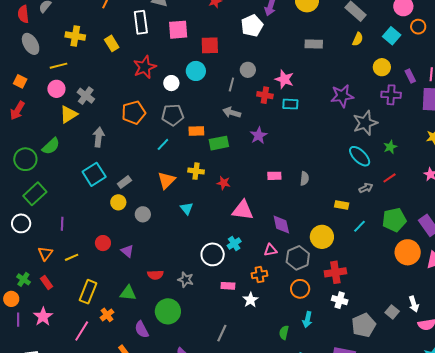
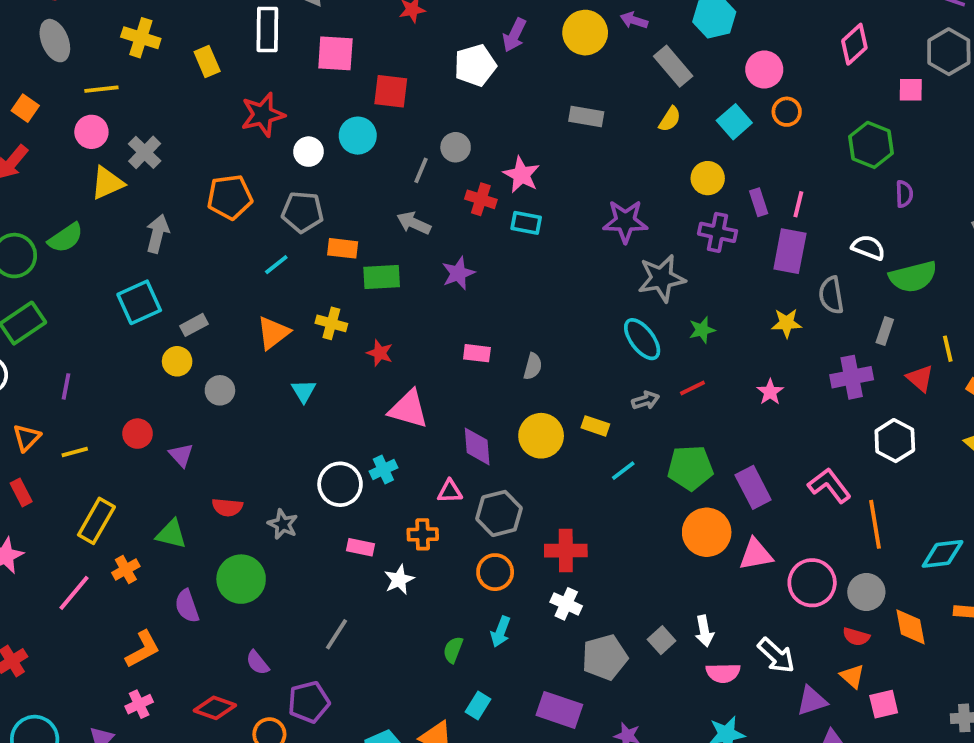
yellow circle: (322, 237) -> (541, 436), moved

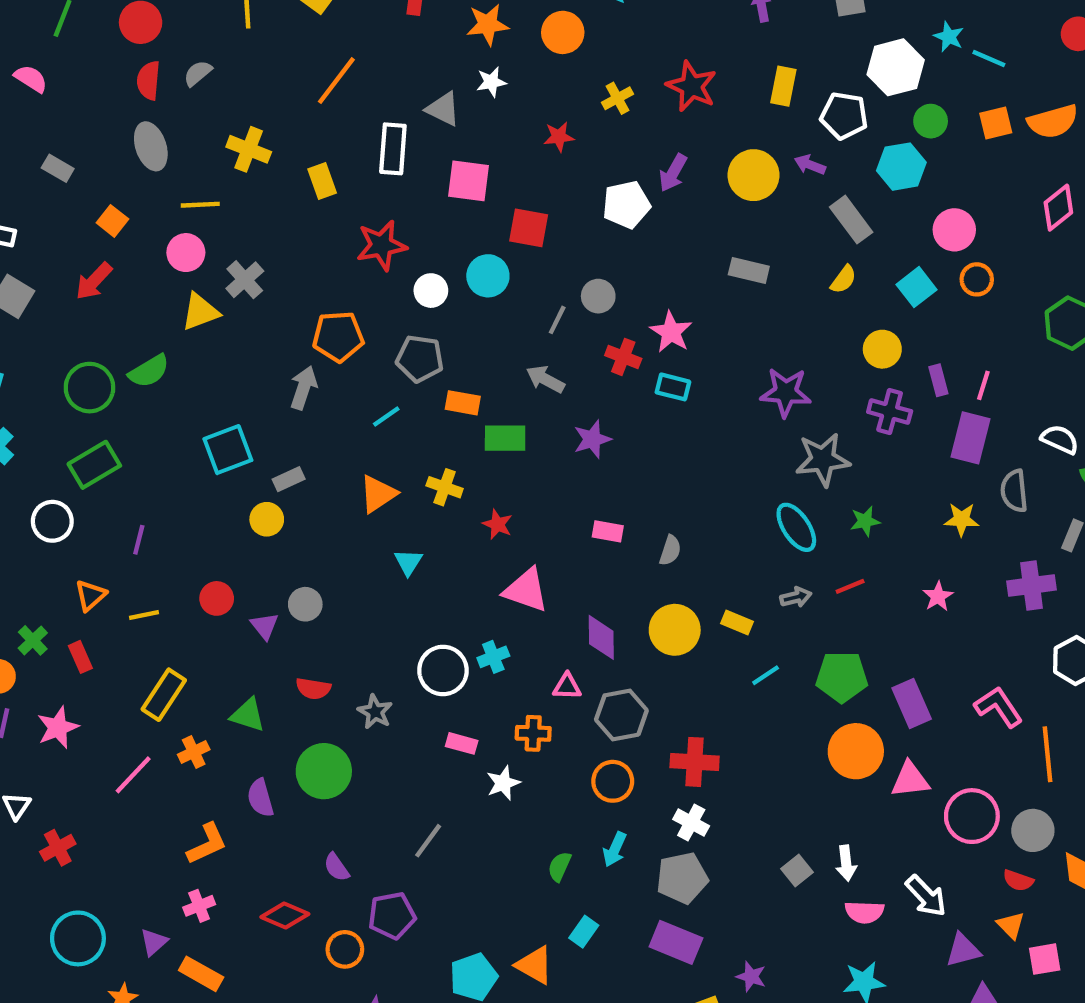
gray arrow: (157, 234) -> (304, 388), moved
gray circle: (220, 390) -> (305, 604), moved
gray pentagon: (605, 657) -> (682, 878), moved

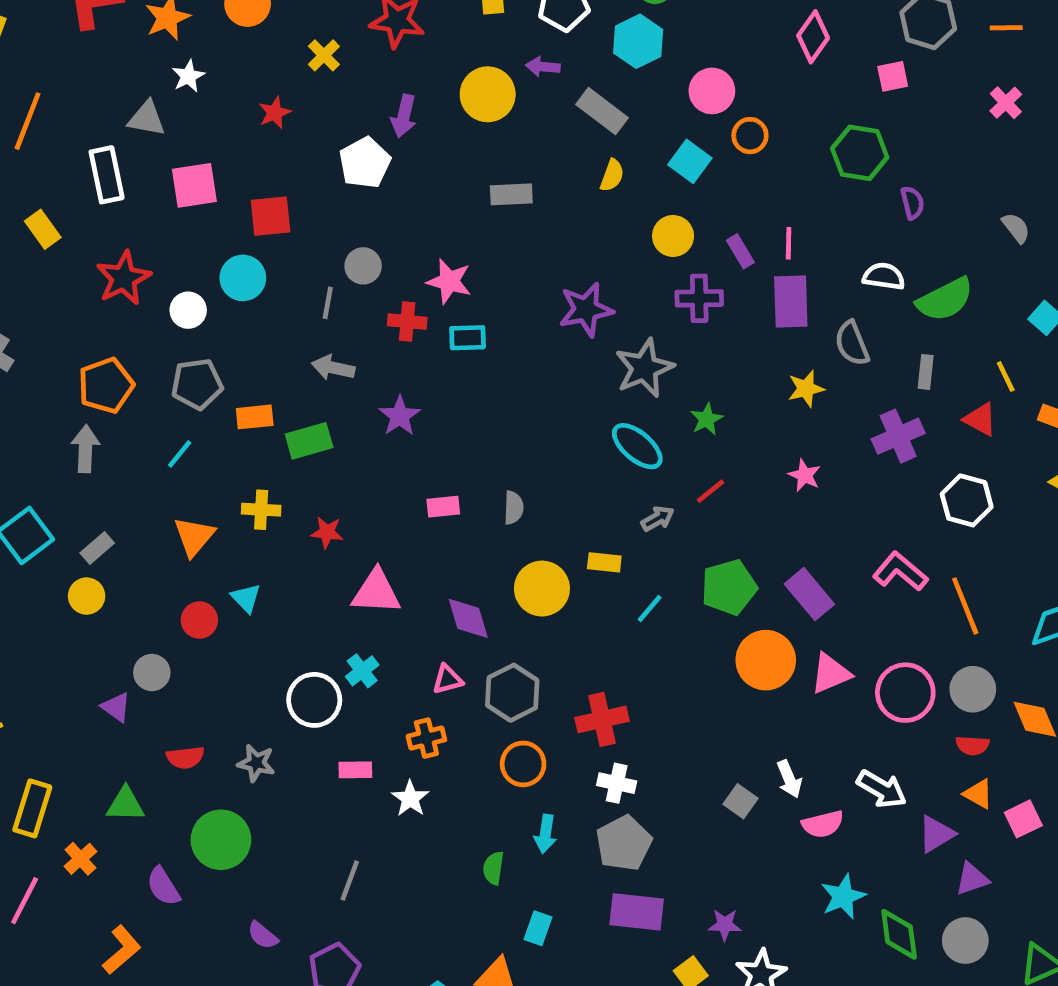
red circle: (217, 598) -> (199, 620), moved

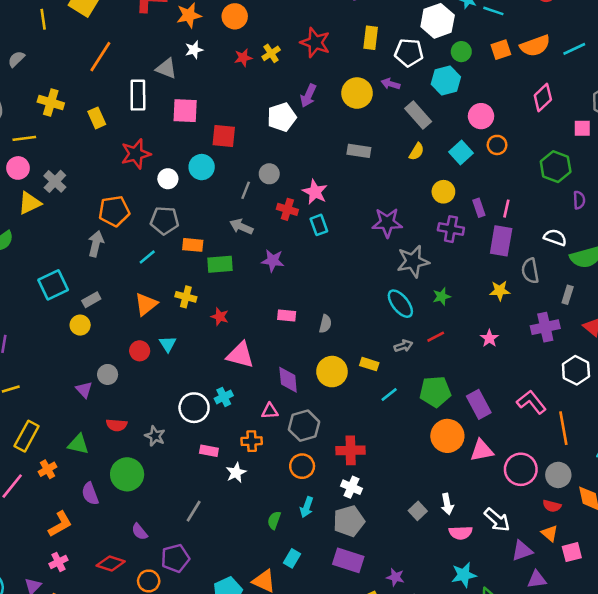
red star: (275, 113) -> (243, 58), moved
cyan rectangle: (468, 338) -> (319, 225), turned 60
purple star: (400, 416) -> (273, 261), turned 30

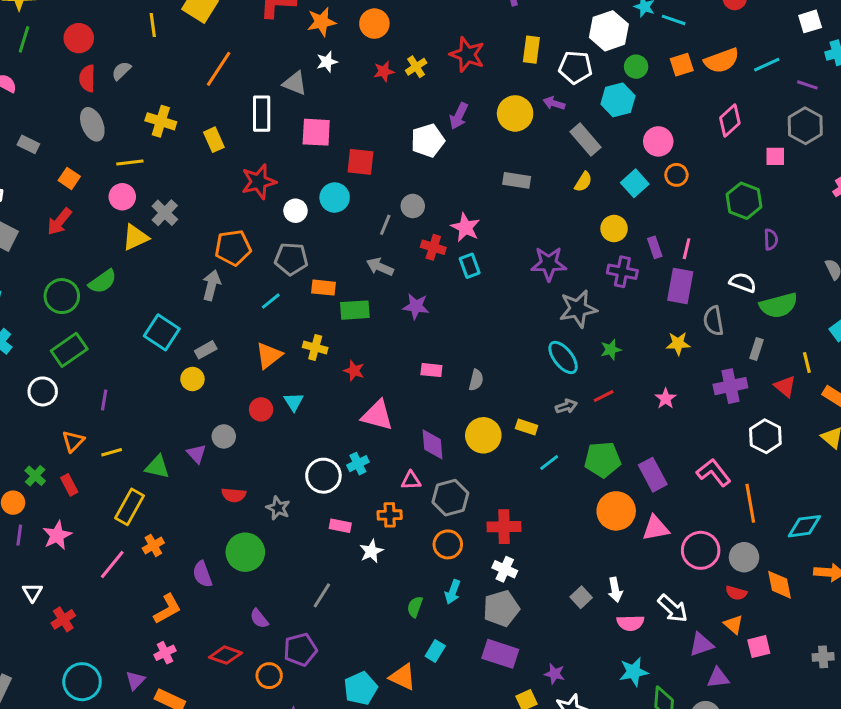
cyan square: (53, 285) -> (162, 332), turned -32
green triangle: (78, 444) -> (157, 467), moved

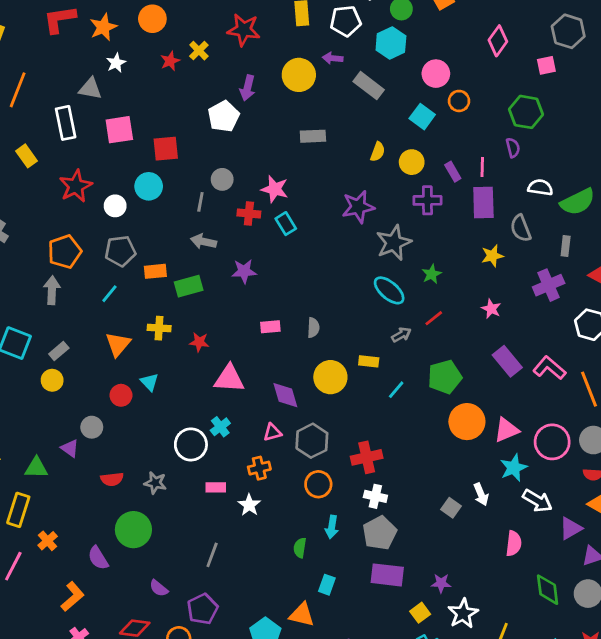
yellow semicircle: (583, 182) -> (378, 152), moved
purple semicircle: (771, 239) -> (513, 148), moved
purple rectangle: (653, 475) -> (507, 361), moved
pink semicircle: (630, 623) -> (514, 543), moved, turned -70
cyan star: (634, 672) -> (514, 468), moved

